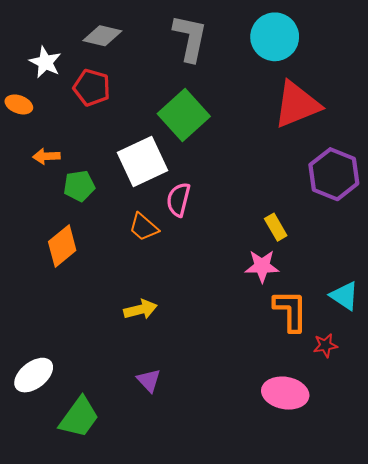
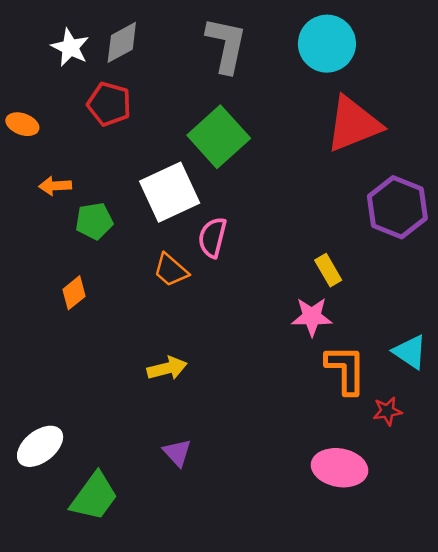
gray diamond: (102, 36) -> (122, 42), turned -42
white star: (45, 62) -> (70, 47), moved
orange diamond: (62, 246) -> (74, 293), size x0.7

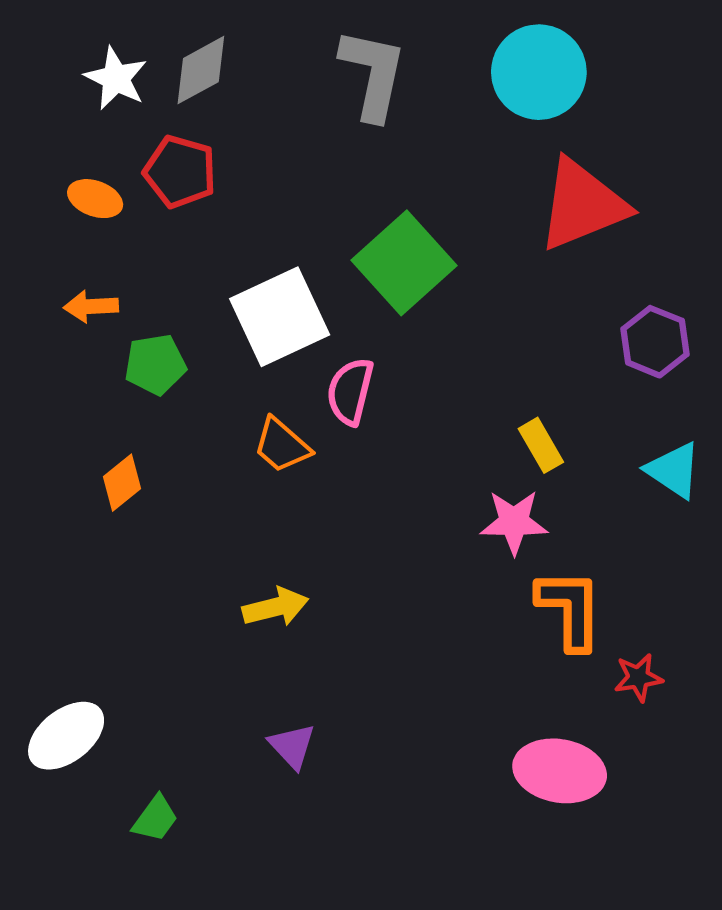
orange ellipse: (22, 124) -> (95, 199), moved
green square: (219, 137) -> (404, 263), moved
purple hexagon: (397, 207) -> (655, 342), size x0.7
cyan triangle: (410, 352) -> (674, 470), moved
green trapezoid: (94, 497) -> (155, 819), size x0.6

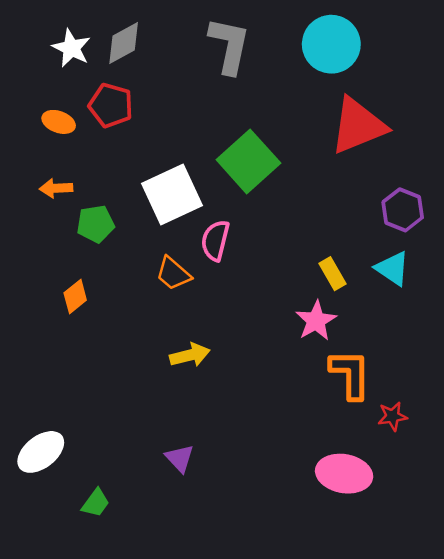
cyan triangle: (674, 470) -> (392, 268), moved
pink star: (514, 522) -> (316, 321), turned -30
yellow arrow: (276, 607) -> (190, 355), moved

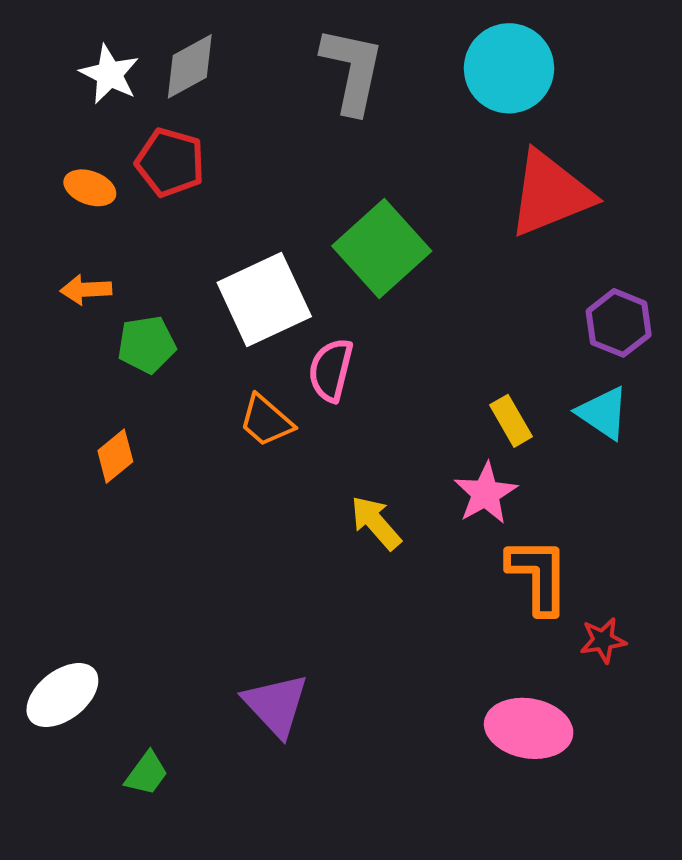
yellow arrow: (190, 355) -> (376, 523), moved, turned -117
purple triangle: (180, 458) -> (276, 705), size x1.5

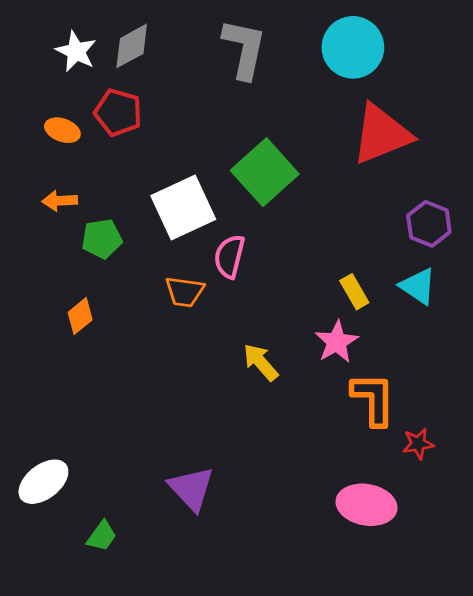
orange trapezoid: (266, 421) -> (185, 292), turned -33

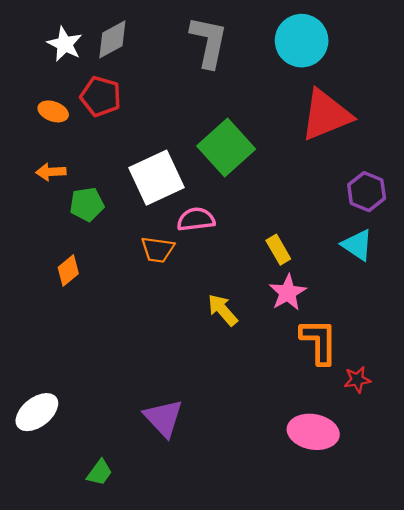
pink semicircle: (229, 256) -> (196, 219), turned 69
yellow rectangle: (354, 292) -> (278, 250), moved
green trapezoid: (102, 536) -> (100, 472), moved

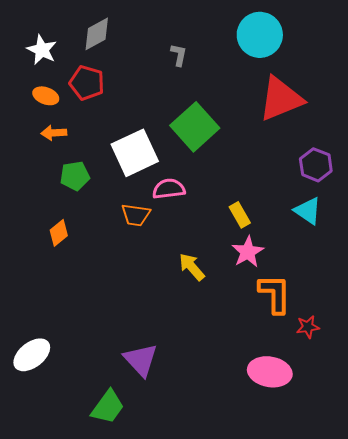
gray L-shape: (209, 42) -> (179, 55), moved, size x0.5
white star: (65, 44) -> (42, 50), moved
orange arrow: (51, 172) -> (54, 133), moved
green trapezoid: (100, 472) -> (108, 407), moved, size x1.5

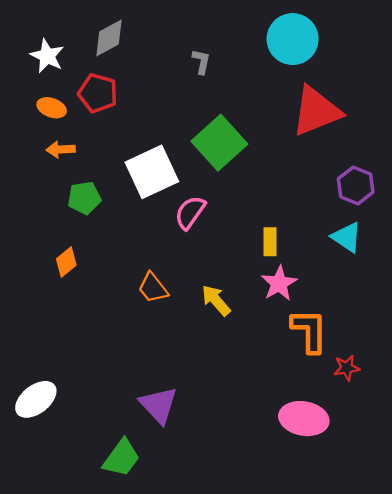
pink semicircle: (169, 189) -> (190, 212), turned -48
orange trapezoid: (136, 215) -> (153, 288), moved, turned 44
yellow rectangle: (240, 215) -> (270, 242), turned 30

